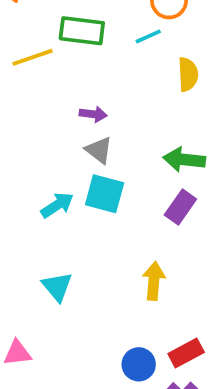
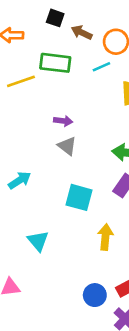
cyan square: (105, 194) -> (79, 197), moved
cyan arrow: (57, 205) -> (20, 180), moved

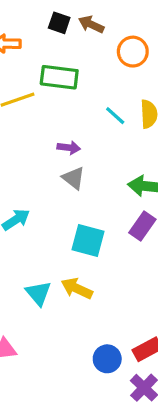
brown arrow: (82, 32) -> (91, 24), moved
cyan line: (101, 67) -> (115, 116), moved, turned 66
yellow arrow: (105, 237) -> (77, 288), moved, turned -70

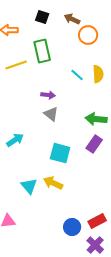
brown arrow: (91, 24) -> (72, 19), moved
green rectangle: (59, 77) -> (42, 51), turned 70

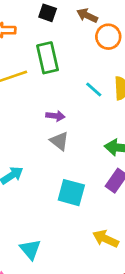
yellow arrow: (53, 183) -> (106, 239), moved
cyan triangle: (29, 186) -> (30, 249), moved

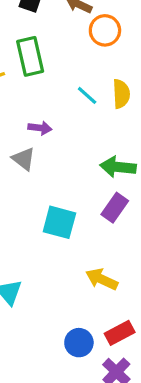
gray triangle: (59, 141) -> (24, 159), moved

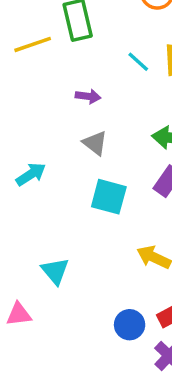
gray triangle: (24, 159) -> (95, 143), moved

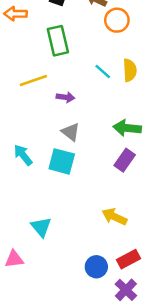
yellow line: (33, 44) -> (33, 81), moved
cyan arrow: (31, 174) -> (23, 155), turned -95
cyan square: (109, 197) -> (62, 161), moved

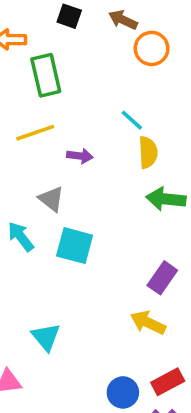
green rectangle: (58, 41) -> (46, 75), moved
yellow semicircle: (130, 70) -> (148, 152), moved
gray triangle: (71, 132) -> (51, 199), moved
purple rectangle: (125, 160) -> (162, 278), moved

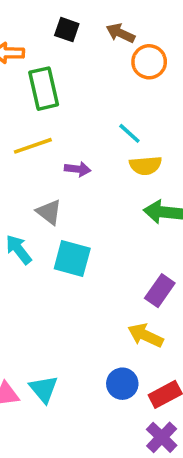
yellow semicircle: (148, 152) -> (146, 165), turned 88
cyan triangle: (46, 337) -> (44, 389), moved
blue circle: (123, 392) -> (122, 384), moved

